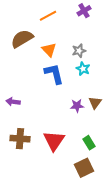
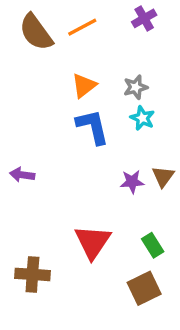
brown semicircle: (22, 39) -> (36, 32), moved, turned -95
orange triangle: (49, 50) -> (84, 85), turned 35
brown cross: (20, 139) -> (32, 274), moved

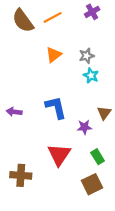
blue L-shape: (93, 127) -> (56, 107), moved
purple star: (132, 182) -> (84, 127), moved

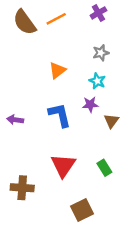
orange triangle: (54, 55) -> (57, 70), moved
gray star: (87, 56) -> (101, 53), moved
purple star: (84, 127) -> (90, 104), moved
brown square: (92, 184) -> (82, 210), moved

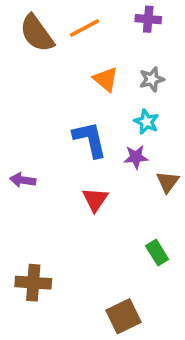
purple cross: (98, 13) -> (148, 19), turned 35
orange triangle: (57, 70) -> (106, 79), moved, turned -42
blue L-shape: (60, 115) -> (90, 139), moved
red triangle: (63, 165) -> (95, 200), moved, size x0.7

